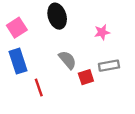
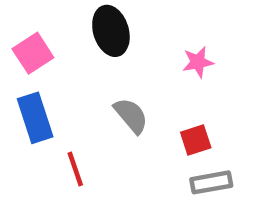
gray rectangle: (109, 66) -> (211, 182), moved
red square: (86, 77) -> (196, 140), moved

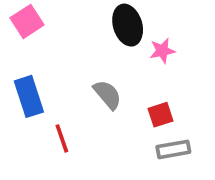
black ellipse: (111, 31) -> (128, 25), moved
pink square: (33, 53) -> (27, 21), moved

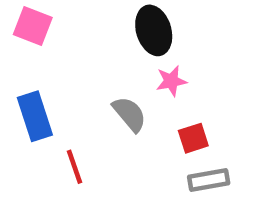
pink square: (27, 21) -> (33, 26), turned -36
pink star: (162, 51) -> (171, 81), moved

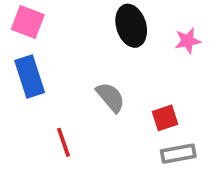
pink star: (171, 81) -> (188, 41), moved
blue rectangle: (35, 116) -> (30, 77), moved

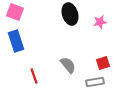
gray semicircle: (110, 97) -> (68, 65), moved
red square: (165, 118) -> (103, 63), moved

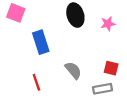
blue rectangle: (16, 41) -> (41, 42), moved
red square: (103, 63) -> (111, 68), turned 32

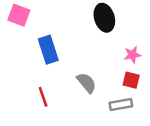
black ellipse: (75, 15) -> (104, 18), moved
pink star: (108, 24) -> (132, 55), moved

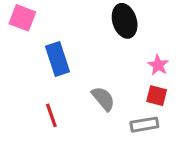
pink star: (132, 55) -> (158, 65), turned -30

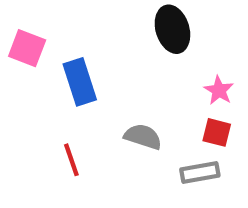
pink square: (22, 18) -> (27, 48), moved
gray semicircle: (103, 99) -> (143, 137), turned -32

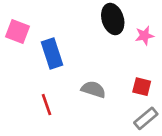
pink star: (219, 90) -> (144, 36), moved, turned 30
gray rectangle: (200, 172) -> (146, 118), moved, turned -30

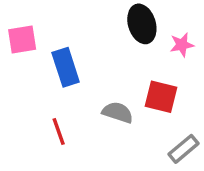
pink square: (18, 31) -> (22, 40), turned -30
red square: (142, 87) -> (161, 97), moved, size x1.4

